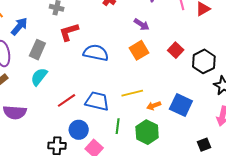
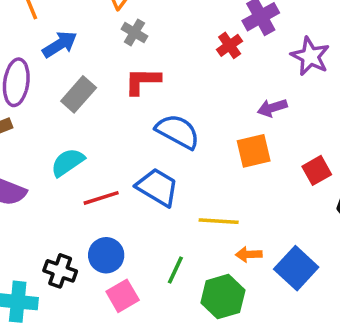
purple arrow: (142, 24) -> (272, 108), turned 112
cyan semicircle: (39, 77) -> (68, 162), moved
blue trapezoid: (97, 101) -> (157, 187), moved

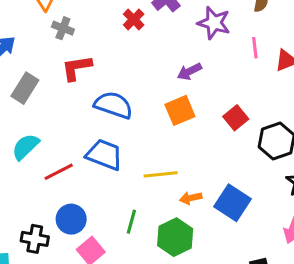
red cross: (230, 45) -> (134, 19), moved

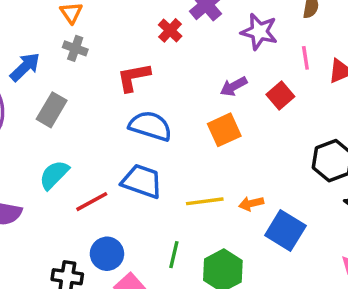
gray cross: (63, 28) -> (75, 48), moved
red L-shape: (77, 68) -> (134, 77), moved
red square: (236, 118) -> (280, 95), moved
orange arrow: (191, 198) -> (251, 204), moved

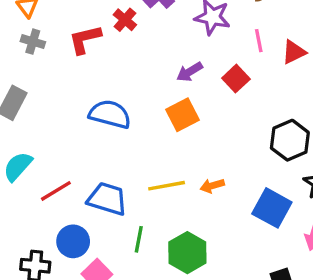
red L-shape: (134, 77) -> (85, 39), moved
blue trapezoid: (142, 181) -> (107, 199), moved
blue square: (285, 231) -> (272, 208), moved

